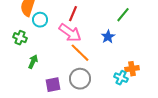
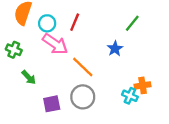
cyan circle: (40, 20) -> (47, 23), moved
pink arrow: (70, 33) -> (55, 44), moved
green arrow: (33, 62) -> (29, 77), turned 112

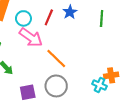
green line: (132, 23) -> (102, 18), turned -35
blue star: (115, 49) -> (70, 12), moved

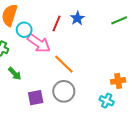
cyan circle: (23, 18) -> (24, 30), moved
green line: (102, 18) -> (119, 20), moved, turned 63
cyan cross: (99, 85) -> (107, 101), moved

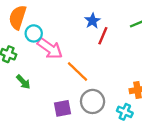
red line: (56, 23) -> (103, 36), moved
gray circle: (64, 91) -> (93, 101), moved
purple square: (36, 98) -> (63, 108), moved

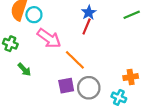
cyan circle: (34, 33) -> (34, 15), moved
red line: (103, 36) -> (87, 27), moved
purple square: (63, 108) -> (66, 86), moved

